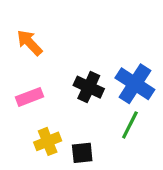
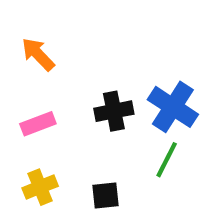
black cross: (89, 87) -> (114, 111), turned -36
yellow cross: (48, 141) -> (40, 187), moved

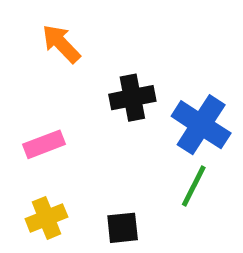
orange arrow: (38, 54) -> (61, 44), moved
black cross: (114, 111) -> (132, 98), moved

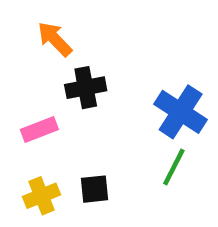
black cross: (132, 98) -> (86, 88), moved
black square: (123, 228) -> (95, 189), moved

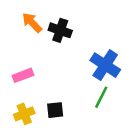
black cross: (86, 88) -> (60, 30), moved, turned 30

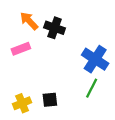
pink rectangle: (23, 75) -> (21, 49), moved

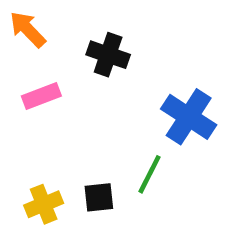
orange arrow: (29, 21) -> (28, 29), moved
green line: (92, 88) -> (150, 174), moved

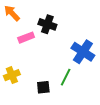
pink rectangle: (41, 96) -> (26, 38), moved
yellow cross: (44, 204) -> (12, 75), moved

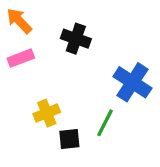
pink rectangle: (26, 38) -> (21, 58), moved
yellow cross: (12, 75) -> (47, 113), moved

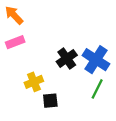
black cross: (76, 39) -> (67, 58), moved, turned 36
green line: (105, 123) -> (97, 89), moved

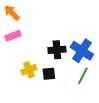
black cross: (67, 58) -> (57, 50), turned 30
black square: (50, 101) -> (49, 74), moved

